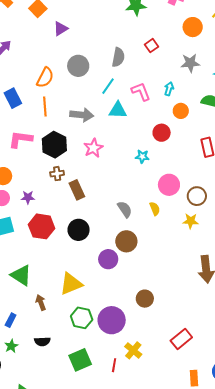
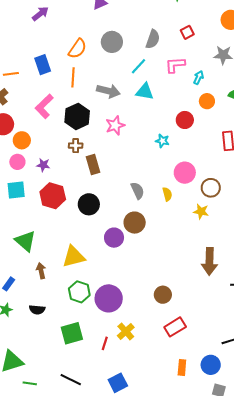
pink L-shape: (141, 91) -> (175, 65), moved, turned -80
pink L-shape: (20, 139) -> (44, 106), turned -60
brown circle: (145, 299) -> (163, 295), moved

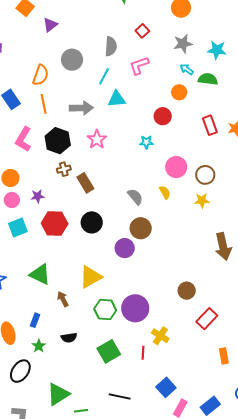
cyan arrow: (198, 78) -> (187, 69), moved, turned -64

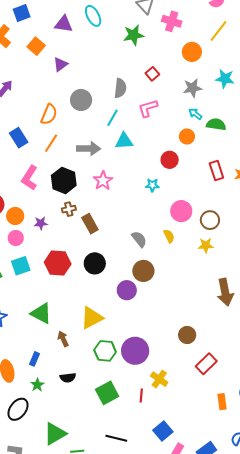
cyan star: (217, 50) -> (225, 79), moved
orange line: (44, 104) -> (51, 143), turned 42
purple star: (38, 196) -> (41, 223), moved

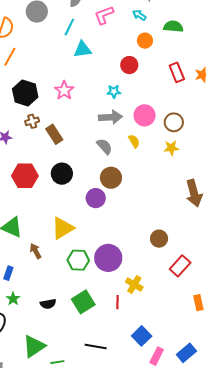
cyan arrow: (195, 114) -> (139, 15), moved
gray arrow: (89, 149) -> (110, 117), moved
black semicircle: (68, 378) -> (48, 304), moved

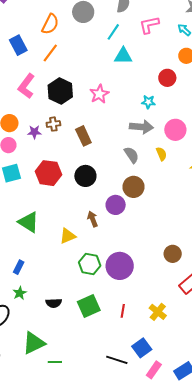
brown cross: (32, 121) -> (53, 124), moved
yellow triangle: (63, 228) -> (68, 236), moved, size x0.7
brown arrow: (36, 251) -> (93, 219), moved
yellow cross: (134, 285) -> (158, 312), moved
black line: (96, 347) -> (117, 360), moved

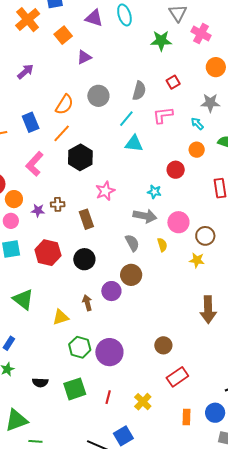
black hexagon: (60, 91) -> (80, 157), moved
pink star: (99, 94) -> (105, 191), moved

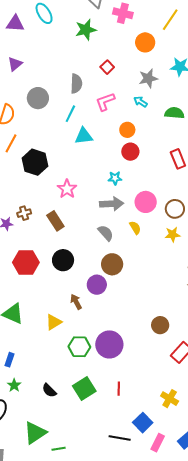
orange circle: (197, 150) -> (127, 130), moved
black semicircle: (40, 383) -> (49, 390), turned 56
yellow cross: (143, 402) -> (170, 399), moved

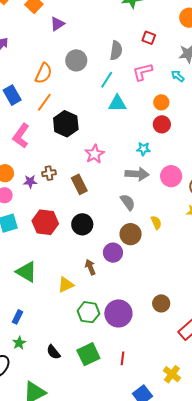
red square: (107, 67) -> (149, 38), turned -32
yellow semicircle: (135, 228) -> (156, 223), moved
brown circle: (160, 325) -> (161, 303), moved

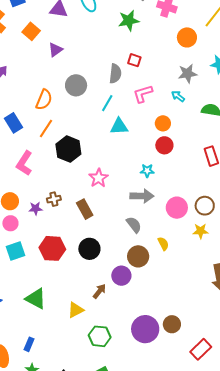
red square: (149, 38) -> (134, 60), moved
pink circle: (171, 176) -> (177, 208), moved
brown arrow: (90, 267) -> (99, 291), turned 63
purple circle: (118, 313) -> (145, 329), moved

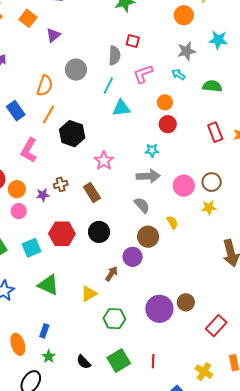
cyan square: (15, 251) -> (32, 248), moved

